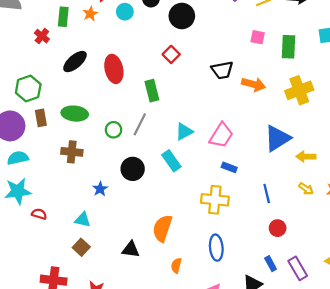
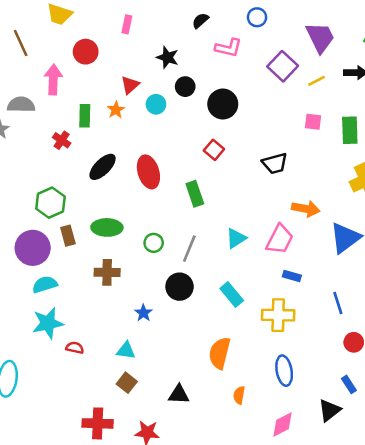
orange arrow: (254, 84) -> (306, 209), moved
gray line: (140, 124) -> (189, 249), moved
cyan rectangle: (171, 161) -> (232, 295), moved
black triangle: (131, 249) -> (179, 394), moved

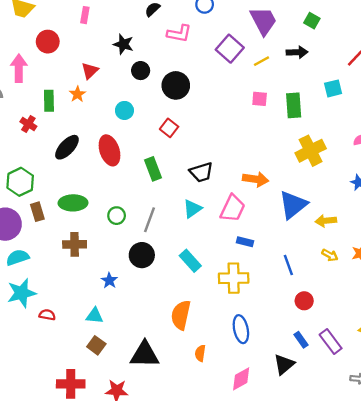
cyan circle: (156, 104) -> (124, 110), moved
black trapezoid: (275, 163) -> (201, 172), moved
black triangle: (179, 394) -> (145, 355), size x1.5

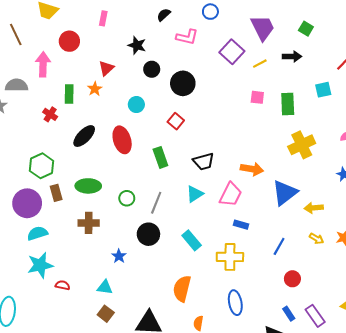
blue line: (288, 265) -> (279, 246), turned 48

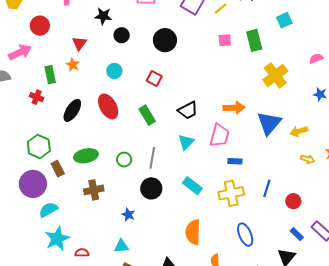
pink arrow: (43, 64) -> (20, 52), turned 75
black circle: (183, 83) -> (165, 40), moved
blue line: (279, 246) -> (267, 188), moved

